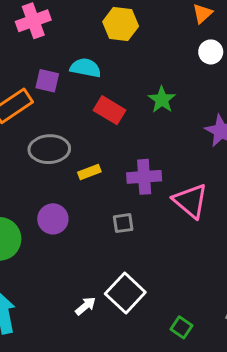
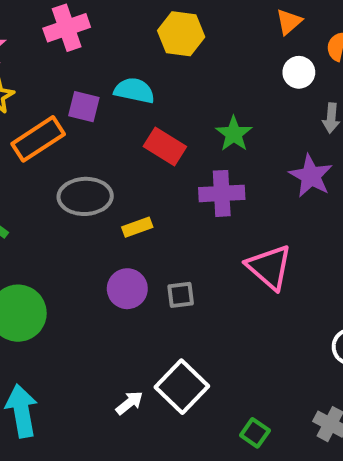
purple cross: (144, 177) -> (222, 193), moved
purple circle: (53, 219) -> (127, 289), moved

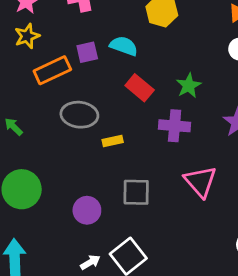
purple square: (84, 107) -> (87, 52), turned -35
purple circle: (127, 289) -> (87, 210), moved
gray square: (181, 295) -> (136, 192), size x1.5

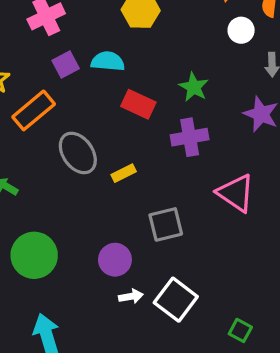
purple square: (87, 52) -> (66, 64), moved
gray ellipse: (79, 115) -> (78, 153), turned 63
white arrow: (90, 262) -> (131, 296), moved, turned 36

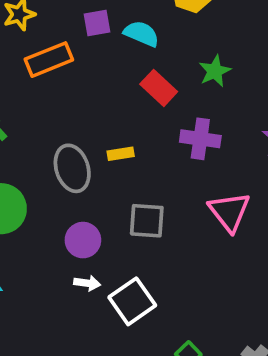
green star: (194, 87) -> (215, 71), moved
gray ellipse: (78, 153) -> (72, 168), moved

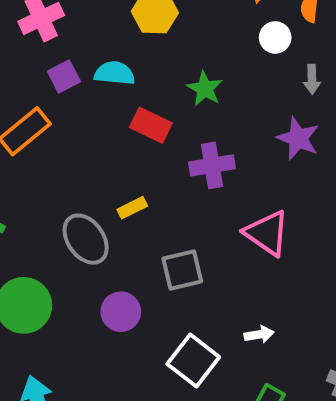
white arrow: (87, 283) -> (259, 334), moved

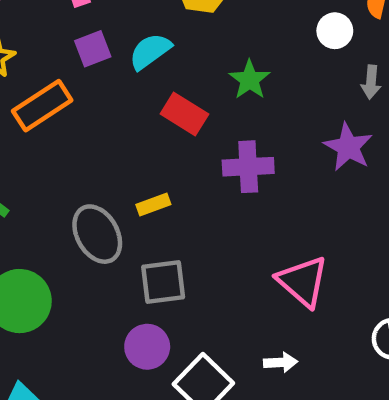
cyan semicircle: (115, 73) -> (150, 51), turned -48
pink triangle: (267, 233) -> (303, 281), moved
gray square: (182, 270) -> (163, 282), moved
purple circle: (121, 312) -> (147, 347), moved

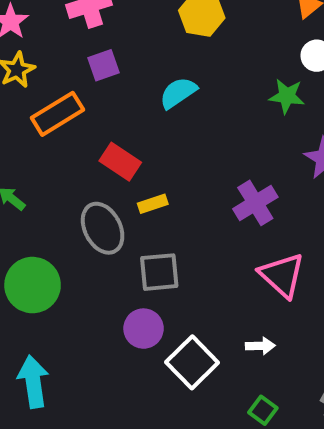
cyan semicircle: (150, 51) -> (178, 93), moved
green star: (250, 80) -> (287, 96), moved, turned -30
red rectangle: (184, 114) -> (120, 162), moved
purple cross: (248, 167) -> (255, 203), moved, turned -30

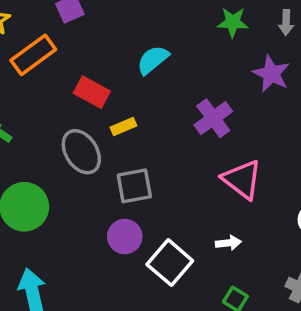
cyan semicircle: (178, 93) -> (153, 60), moved

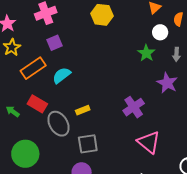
green star: (233, 22) -> (146, 53), turned 30
cyan semicircle: (153, 60) -> (62, 75), moved
red rectangle: (92, 92) -> (37, 104), moved

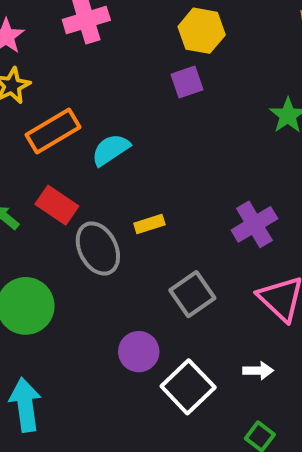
purple square: (55, 43) -> (187, 82), moved
gray square: (88, 144) -> (192, 294), moved, turned -30

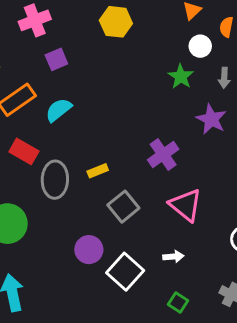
purple square: (187, 82) -> (56, 59), moved
yellow rectangle: (149, 224) -> (98, 171), moved
gray ellipse: (98, 249) -> (55, 180), turned 33

